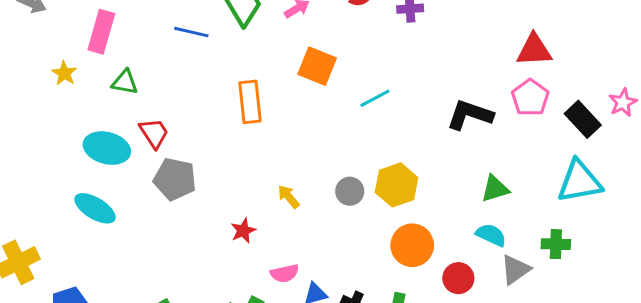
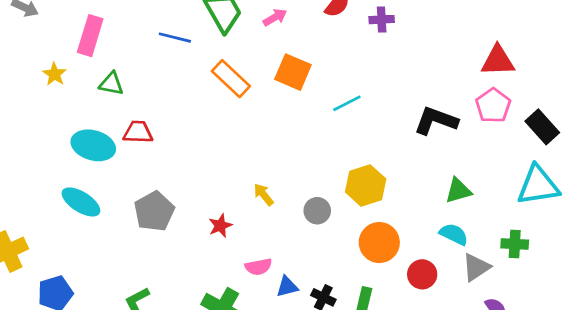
orange rectangle: (250, 102) -> (231, 79), moved, turned -42
red trapezoid: (154, 133) -> (138, 132), turned -56
gray pentagon: (175, 179) -> (154, 211), moved, turned 30
gray circle: (350, 191) -> (317, 211), moved

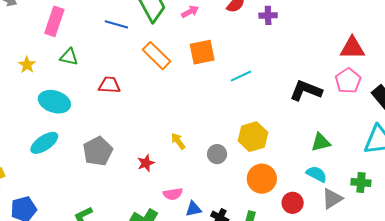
orange square: (293, 72) -> (202, 52), turned -36
yellow star: (55, 74) -> (27, 65), moved
red trapezoid: (138, 132) -> (109, 85), moved
cyan ellipse: (81, 202) -> (44, 143), turned -68

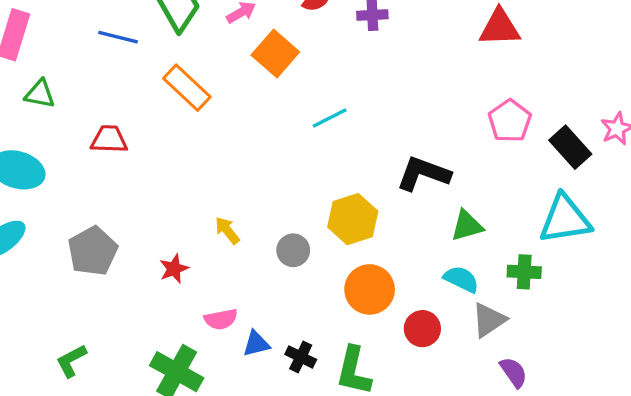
red triangle: (352, 48) -> (500, 27), moved
orange square: (202, 52) -> (275, 54), moved, turned -36
black L-shape: (306, 91) -> (423, 174), moved
green cross: (361, 183) -> (524, 272), moved

